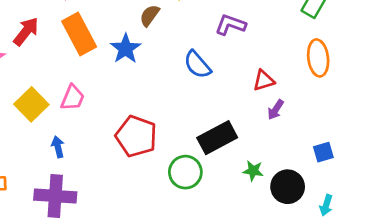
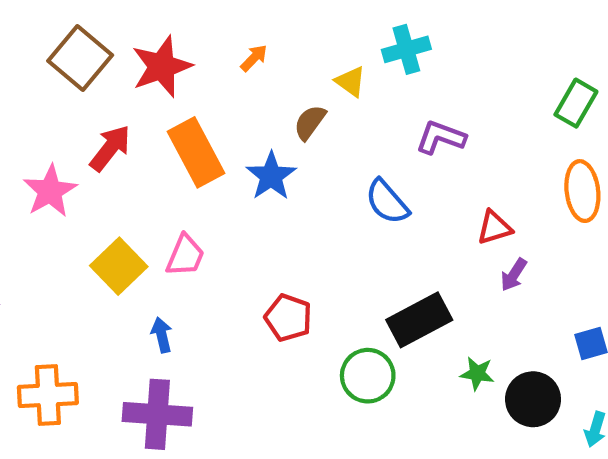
red pentagon: (136, 136) -> (288, 318), size x0.7

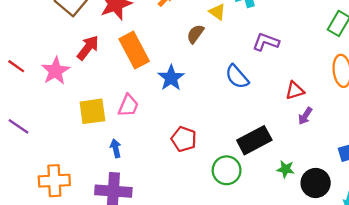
blue star: (271, 176) -> (171, 78), moved
yellow square: (119, 266) -> (92, 111), turned 36

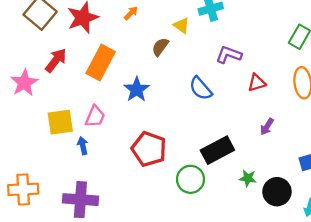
orange rectangle: (134, 50) -> (101, 63), turned 56
red triangle: (295, 91) -> (257, 83), moved
red pentagon: (184, 139) -> (149, 149), size x1.4
blue arrow: (116, 148) -> (83, 146), moved

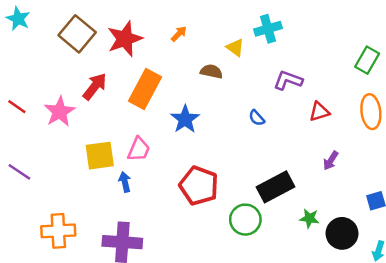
brown semicircle: (160, 47) -> (211, 71), turned 66
blue semicircle: (201, 88) -> (257, 118), size x0.6

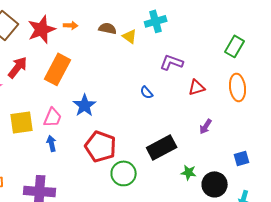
orange arrow: (179, 34) -> (71, 25), moved, turned 48
brown semicircle: (211, 71) -> (108, 28), moved
blue star: (185, 119) -> (85, 105), moved
blue arrow: (125, 182) -> (52, 143), moved
green circle: (245, 220) -> (124, 173), moved

